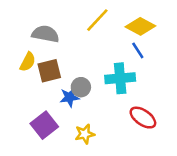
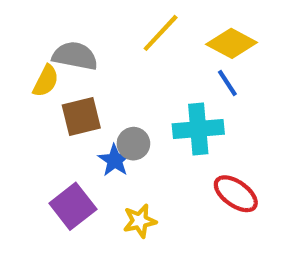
yellow semicircle: (28, 62) -> (46, 81), moved
blue star: (69, 97) -> (115, 160), turned -30

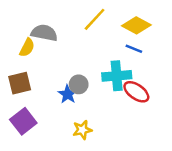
blue line: (227, 83) -> (134, 49), turned -35
brown square: (81, 116) -> (20, 83), moved
red ellipse: (236, 194) -> (136, 92), moved
purple square: (73, 206) -> (23, 121), moved

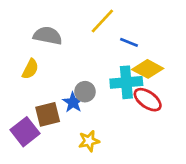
yellow diamond: (136, 25) -> (148, 69), moved
yellow semicircle: (27, 48) -> (30, 69), moved
blue line: (134, 49) -> (129, 42), moved
brown square: (20, 83) -> (48, 114), moved

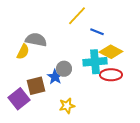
gray semicircle: (48, 36) -> (36, 40), moved
red ellipse: (148, 100) -> (111, 75), turned -35

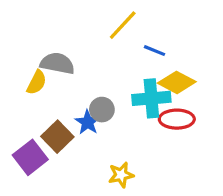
brown square: (36, 86) -> (57, 137), turned -30
yellow star: (67, 106) -> (121, 175), moved

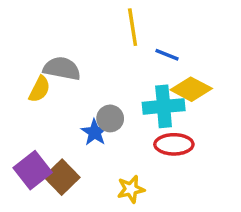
yellow line: (123, 25) -> (133, 27), turned -52
red ellipse: (177, 119) -> (174, 144), moved
brown square: (57, 137) -> (62, 177), moved

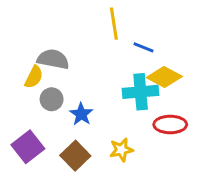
gray circle: (110, 118) -> (52, 99), moved
red ellipse: (174, 144) -> (170, 124), moved
brown square: (62, 177) -> (75, 156), moved
yellow star: (131, 189) -> (121, 150), moved

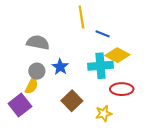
yellow semicircle: (34, 77) -> (32, 86), moved
blue star: (81, 114) -> (60, 67), moved
yellow star: (121, 150) -> (104, 113), moved
brown square: (75, 156) -> (72, 101), moved

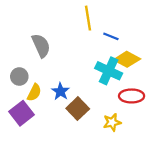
gray semicircle: (38, 42) -> (41, 46), turned 55
cyan cross: (101, 66) -> (109, 71), turned 30
blue star: (60, 67) -> (61, 91), moved
gray circle: (37, 71) -> (19, 77), moved

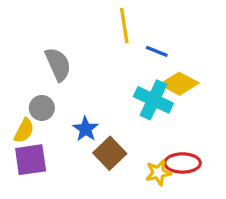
gray circle: (19, 77) -> (42, 108), moved
yellow semicircle: (34, 93) -> (24, 131), moved
red ellipse: (132, 96) -> (183, 163), moved
purple square: (22, 113) -> (31, 160), turned 30

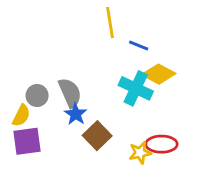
gray semicircle: (58, 64) -> (70, 93), moved

